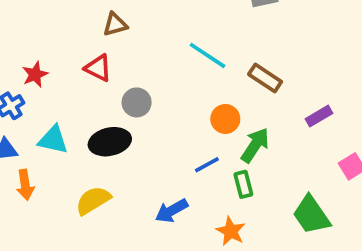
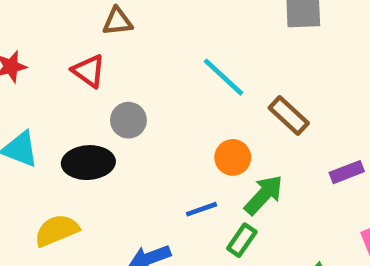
green rectangle: (243, 184) -> (242, 240), turned 40

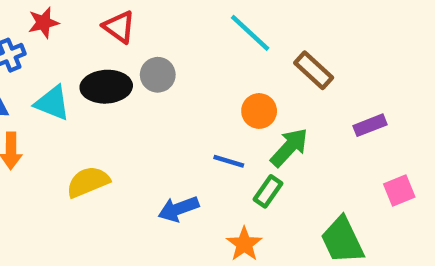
black ellipse: (88, 163) -> (106, 87), moved
blue line: (202, 209) -> (229, 161), turned 36

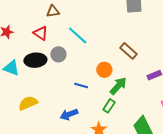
cyan line: (250, 33) -> (78, 36), moved
blue line: (229, 161) -> (81, 86), moved

